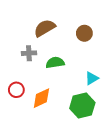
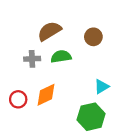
green semicircle: (55, 63) -> (61, 57), moved
orange diamond: (41, 98) -> (46, 95), moved

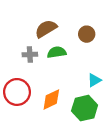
orange diamond: (46, 95) -> (51, 99), moved
red circle: (18, 99) -> (17, 92), size x1.6

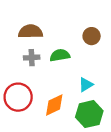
brown semicircle: (46, 29) -> (31, 32), moved, turned 30
cyan triangle: (94, 80) -> (86, 85), moved

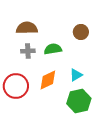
orange diamond: (54, 105) -> (48, 80), moved

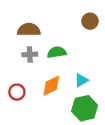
brown circle: (81, 32) -> (90, 21), moved
red circle: (16, 86) -> (17, 92), size x0.6

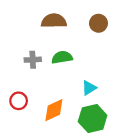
brown semicircle: (29, 30) -> (54, 21), moved
orange diamond: (51, 86) -> (54, 110), moved

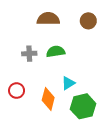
cyan triangle: (89, 88) -> (68, 83), moved
orange diamond: (54, 110) -> (48, 99), turned -50

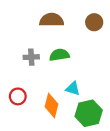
cyan triangle: (68, 83) -> (73, 89), turned 48

